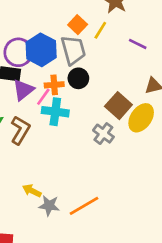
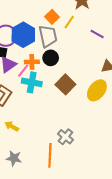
brown square: (118, 106) -> (65, 84), moved
gray cross: (103, 134) -> (65, 137), moved
yellow arrow: (32, 191) -> (12, 126), moved
gray star: (49, 206) -> (14, 158), moved
orange line: (84, 206) -> (50, 155), turned -60

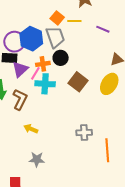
yellow line: (69, 22) -> (74, 21), turned 64
gray cross: (65, 137) -> (84, 133), turned -35
orange line: (50, 155) -> (107, 150), moved

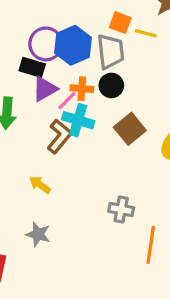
orange square: (57, 18) -> (120, 23), turned -32
brown L-shape: (20, 99) -> (59, 136), moved

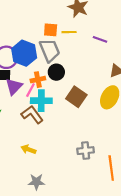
brown L-shape: (59, 136) -> (32, 115), turned -60

